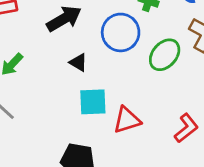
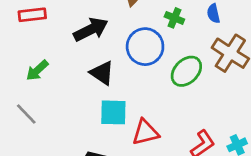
black triangle: (78, 62) -> (102, 73), size x1.4

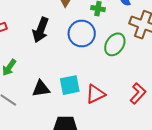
black arrow: (91, 29) -> (41, 30), turned 150
black triangle: (102, 73) -> (41, 89), moved, turned -30

